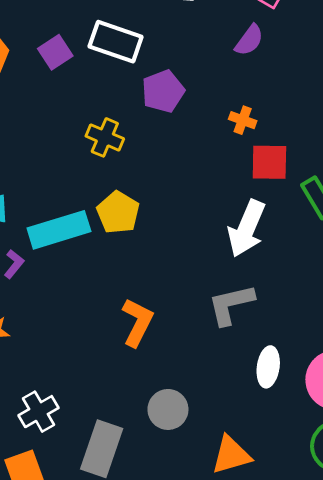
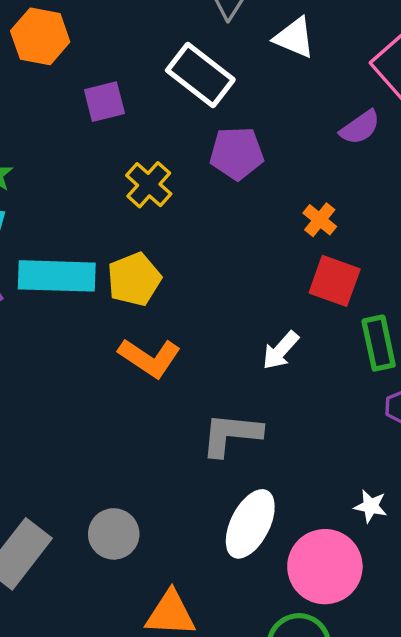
purple square: (55, 52) -> (104, 102), moved
white arrow: (247, 228) -> (281, 350), size x0.6
orange L-shape: (137, 322) -> (150, 358), moved, turned 78
white ellipse: (268, 367) -> (250, 524), size x1.4

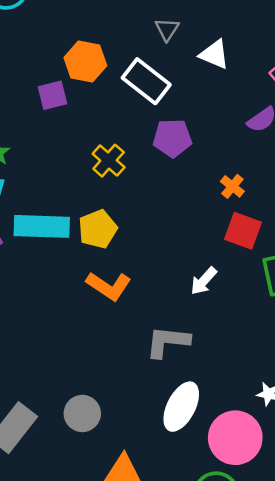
orange hexagon: (40, 36) -> (85, 62), moved
purple square: (104, 102) -> (52, 95), moved

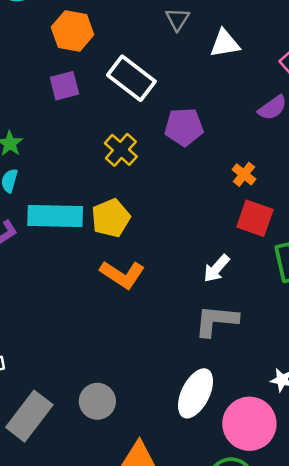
white triangle: (214, 54) -> (225, 43), turned -32
orange hexagon: (85, 62) -> (73, 31), moved
white rectangle: (146, 81) -> (131, 78), moved
gray L-shape: (168, 342) -> (216, 321), moved

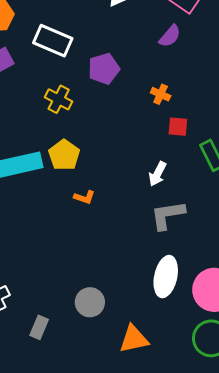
red square: (255, 218) -> (178, 127), size x0.7
orange L-shape: (122, 274) -> (84, 197), size x0.6
gray rectangle: (29, 416) -> (39, 327), size x0.6

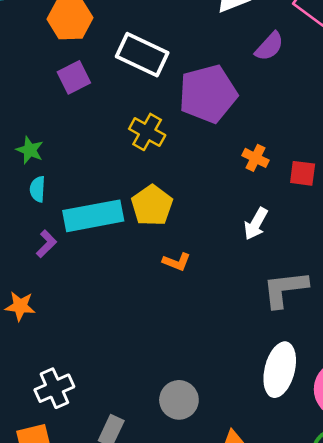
purple semicircle: (170, 36) -> (269, 46), moved
purple pentagon: (104, 69) -> (208, 94), size x1.4
orange cross: (161, 94) -> (255, 158), moved
white arrow: (157, 174) -> (256, 224), moved

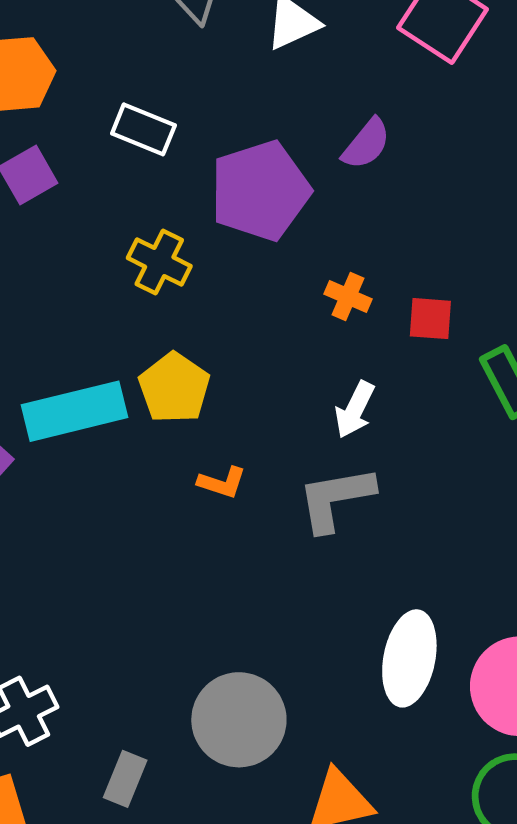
purple semicircle: (269, 46) -> (366, 144), moved
white rectangle: (142, 55) -> (143, 129), size x0.7
gray L-shape: (285, 289) -> (336, 499), moved
gray circle: (179, 400) -> (239, 720), size x1.4

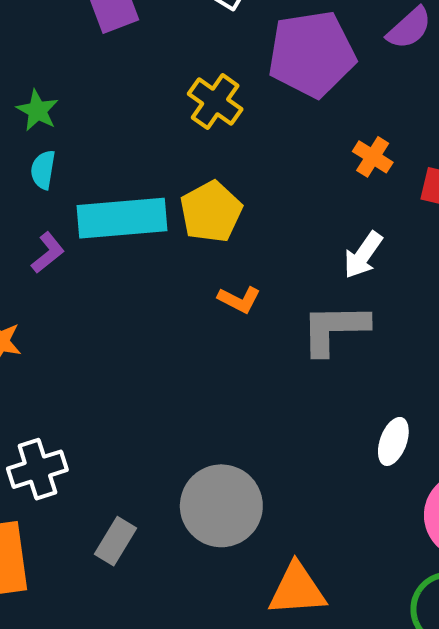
white ellipse: (409, 658) -> (393, 441), moved, size x0.6

